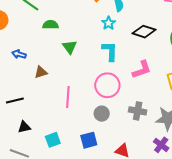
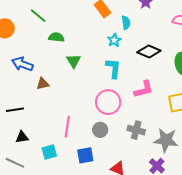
blue arrow: (19, 54) -> (22, 64), size x1.5
pink line: (68, 97) -> (67, 127), moved

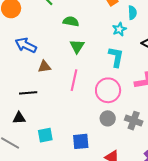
green semicircle: (56, 37) -> (71, 21), moved
black line: (15, 110) -> (28, 93), moved
pink line: (67, 127) -> (74, 80), moved
gray circle: (100, 130) -> (108, 118), moved

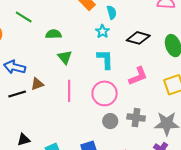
black line: (28, 93) -> (17, 94), moved

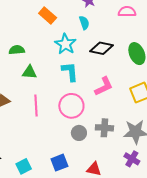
cyan semicircle: (112, 12) -> (84, 23), moved
cyan star: (102, 31) -> (65, 44), size x1.5
green triangle: (65, 57) -> (29, 72), turned -42

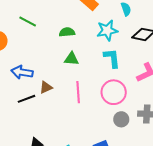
cyan star: (65, 44) -> (107, 30), turned 30
green semicircle: (17, 50) -> (67, 32), moved

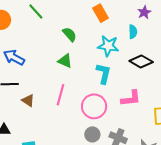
green semicircle: (67, 32) -> (70, 34), turned 35
brown triangle: (46, 87) -> (28, 100), moved, turned 40

